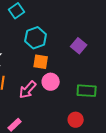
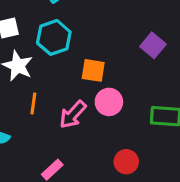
cyan hexagon: (36, 38) -> (54, 37), moved
red circle: (76, 120) -> (126, 162), moved

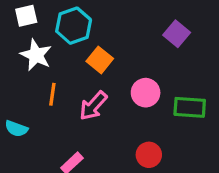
orange square: (93, 70) -> (100, 60), moved, turned 30
pink circle: (109, 102) -> (146, 93), moved

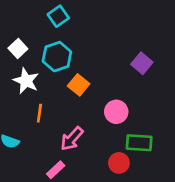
white square: (26, 16) -> (18, 48), turned -30
pink arrow: (93, 106) -> (72, 139), moved
green rectangle: (190, 107) -> (139, 143), moved

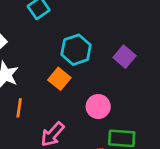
cyan hexagon: (57, 57) -> (76, 50), moved

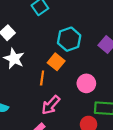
orange line: (19, 108) -> (42, 78), moved

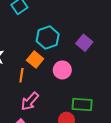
pink circle: (86, 83) -> (62, 70), moved

